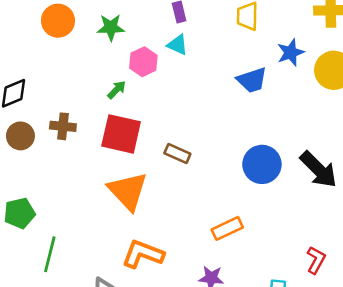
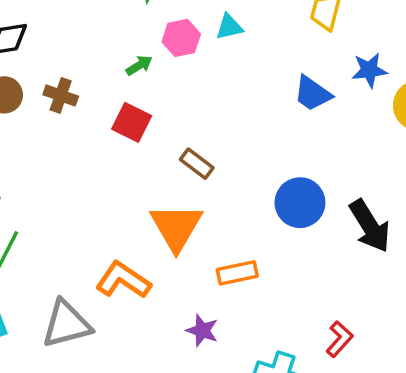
cyan triangle: (177, 45) -> (229, 27), turned -50
blue trapezoid: (252, 80) -> (313, 93), turned 40
red square: (121, 134) -> (132, 122), size x0.7
orange triangle: (128, 191) -> (176, 227), moved

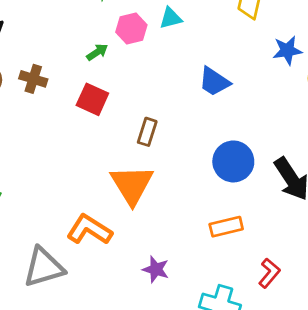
blue trapezoid: (313, 93) -> (214, 82), moved
brown rectangle: (197, 164) -> (147, 132), turned 72
orange rectangle: (237, 273) -> (226, 227), moved

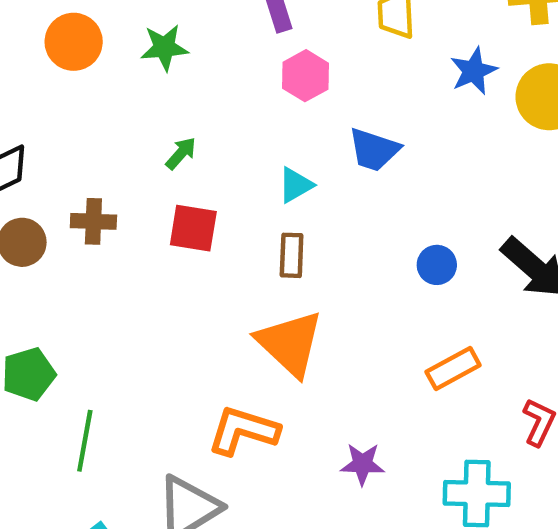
cyan triangle: (171, 18) -> (296, 185), moved
pink hexagon: (131, 28) -> (305, 76), moved
blue circle: (233, 161) -> (437, 265), size x0.6

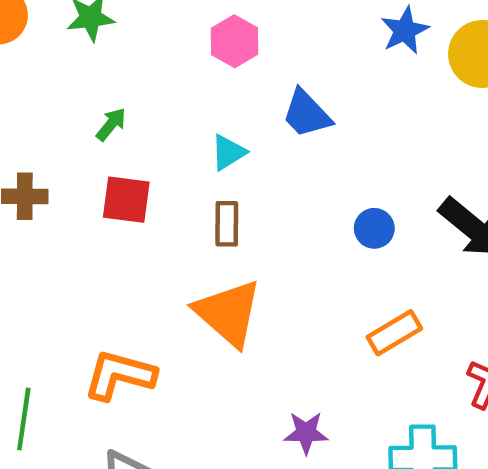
blue trapezoid: (374, 150) -> (307, 114), turned 30
orange L-shape: (243, 431) -> (120, 375), moved

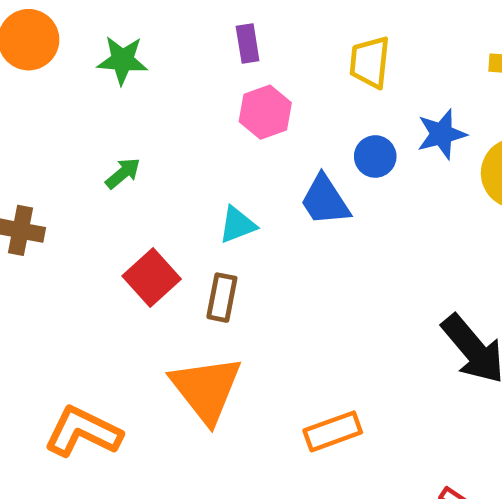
red square: (126, 200) -> (152, 277), moved, turned 30
blue circle: (374, 228) -> (375, 156), moved
orange rectangle: (394, 333) -> (333, 431), moved

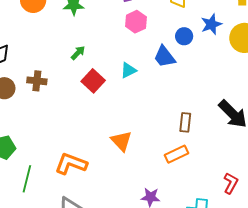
red square: (152, 277) -> (93, 81), moved
brown rectangle: (222, 298) -> (185, 122), moved
orange triangle: (206, 389) -> (121, 141), size x0.7

